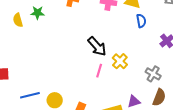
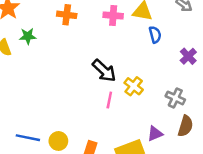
blue line: (30, 95) -> (28, 138), turned 30

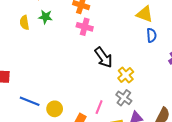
pink cross: (113, 15) -> (85, 27), moved
gray cross: (175, 98) -> (124, 98), moved
pink line: (109, 100) -> (99, 107), moved

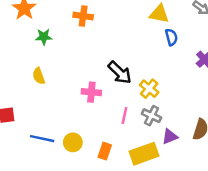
yellow semicircle: (24, 23) -> (39, 76), moved
pink cross: (85, 27) -> (91, 92), moved
pink line: (99, 107) -> (124, 116), moved

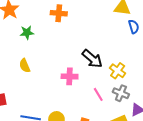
pink line: (124, 116) -> (98, 94), turned -40

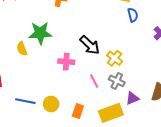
green star: (27, 33) -> (40, 33), moved, size x1.6

